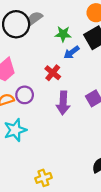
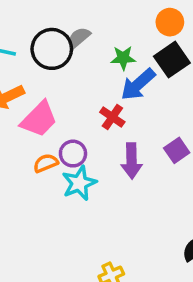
blue arrow: (72, 52) -> (138, 84), size x1.5
cyan star: (15, 130) -> (79, 183), moved

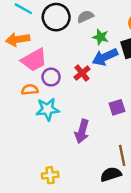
gray semicircle: (79, 38) -> (85, 17), moved
purple circle: (73, 154) -> (51, 77), moved
purple arrow: (132, 161) -> (82, 131), moved

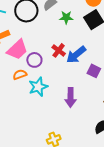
blue arrow: (105, 57) -> (76, 55), moved
purple square: (117, 107) -> (94, 71), turned -32

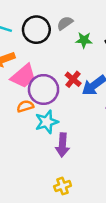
purple circle: (34, 60) -> (44, 89), size x1.6
purple arrow: (71, 97) -> (62, 145), moved

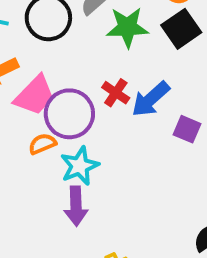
green star: (84, 40) -> (127, 27), size x1.5
purple arrow: (62, 145) -> (76, 206), moved

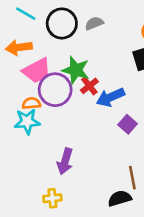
green star: (127, 27) -> (76, 70), moved
cyan star: (80, 166) -> (27, 121), moved
purple arrow: (76, 206) -> (65, 161), moved

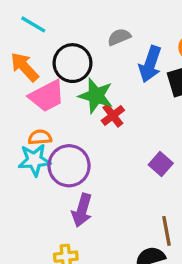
black circle: (62, 23) -> (72, 63), moved
orange arrow: (19, 47) -> (24, 67), turned 55
purple circle: (55, 90) -> (69, 166), moved
blue arrow: (110, 97) -> (150, 64), moved, turned -48

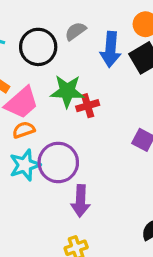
black circle: (72, 63) -> (38, 47), moved
red cross: (113, 115) -> (88, 106), turned 35
orange semicircle: (40, 137) -> (24, 130), moved

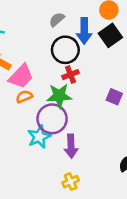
black circle: (38, 47) -> (65, 50), moved
green star: (67, 91) -> (59, 96), moved
cyan star: (25, 165) -> (39, 137), moved

